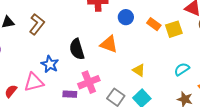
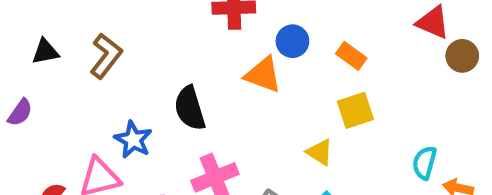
yellow square: (174, 29) -> (355, 110), moved
orange triangle: (109, 44) -> (263, 75), moved
cyan semicircle: (182, 69) -> (424, 163), moved, turned -42

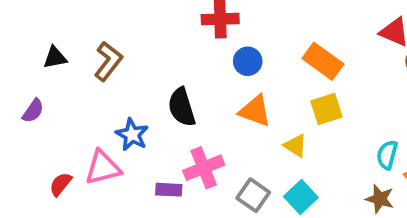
blue circle: (292, 41) -> (248, 61), moved
orange rectangle: (351, 56) -> (323, 61), size x1.5
orange triangle: (263, 75) -> (255, 111), moved

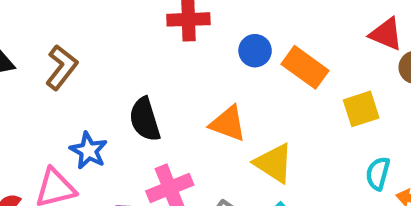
blue circle: (248, 61) -> (255, 51), moved
yellow square: (327, 109) -> (361, 109), moved
yellow triangle: (295, 146) -> (274, 163), size x1.5

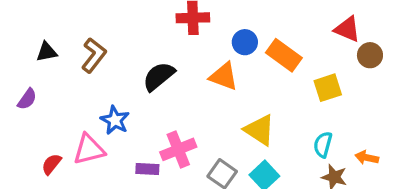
black semicircle: (145, 119) -> (159, 76), moved, turned 68
orange triangle: (228, 124) -> (224, 76), moved
cyan semicircle: (378, 173) -> (323, 145), moved

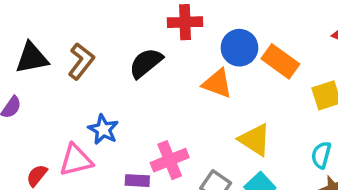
blue circle: (245, 42) -> (239, 48), size x1.4
black triangle: (47, 52) -> (32, 58), size x1.5
black semicircle: (159, 76) -> (146, 63), moved

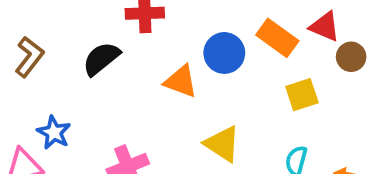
blue circle: (239, 48) -> (224, 53), moved
orange rectangle: (280, 61) -> (277, 38), moved

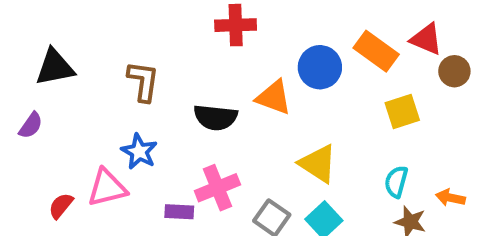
brown L-shape: (29, 57) -> (143, 81), moved, turned -30
black semicircle: (101, 59) -> (215, 117), moved, turned -135

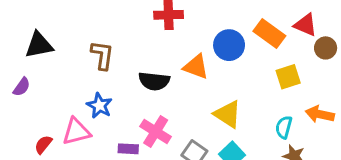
pink cross: (217, 188) -> (156, 132), turned -36
orange arrow: (450, 198) -> (320, 114), moved, size x1.4

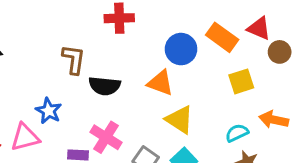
brown L-shape: (102, 55) -> (74, 59), moved
orange triangle: (196, 67) -> (160, 83), moved
cyan semicircle: (284, 127) -> (237, 133), turned 50

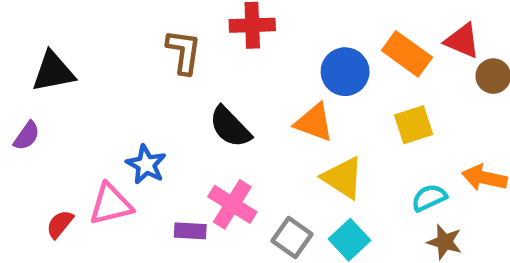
brown L-shape: (74, 59) -> (184, 52), moved
yellow square: (241, 81) -> (414, 125), moved
black semicircle: (105, 86) -> (230, 127), turned 40

